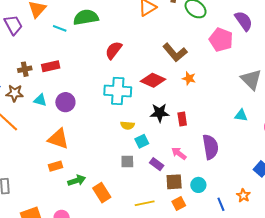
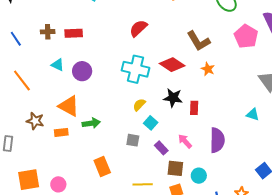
brown star: (15, 93) -> (35, 121), moved
yellow semicircle: (127, 125) -> (139, 105), turned 120
cyan square: (142, 141) -> (151, 123), turned -32
green arrow: (77, 181) -> (91, 123), moved

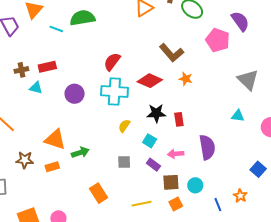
red semicircle: (138, 28) -> (112, 62), moved
cyan triangle: (58, 65) -> (36, 88), moved
purple circle: (82, 71) -> (75, 94), moved
cyan square: (151, 123) -> (150, 141), moved
pink arrow: (185, 141) -> (176, 154), turned -42

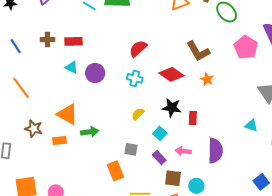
cyan triangle: (36, 88) -> (72, 67), moved
cyan cross: (114, 92) -> (135, 78), size x0.6
orange rectangle: (99, 193) -> (116, 171), moved

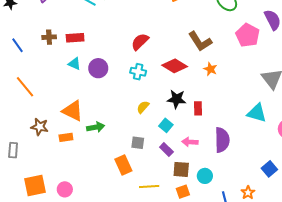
cyan triangle: (251, 125) -> (257, 113), size x1.5

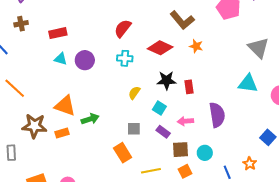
brown cross: (49, 37) -> (21, 24), moved
brown star: (40, 127) -> (34, 126), size x1.4

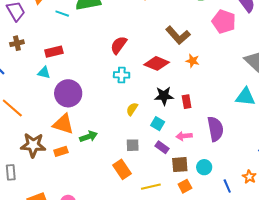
cyan triangle: (61, 59) -> (44, 73), moved
purple circle: (85, 60) -> (68, 93), moved, size x1.4

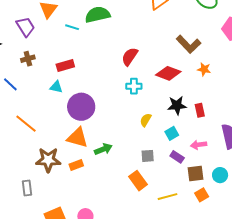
cyan square: (158, 124) -> (172, 133), turned 32

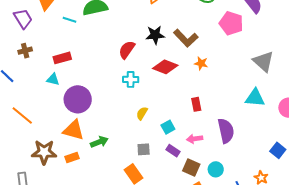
black star: (177, 105) -> (155, 35), moved
brown square: (196, 173) -> (191, 167), turned 30

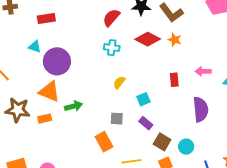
orange star: (201, 63) -> (175, 40), moved
cyan triangle: (53, 79) -> (35, 47), moved
pink arrow: (195, 139) -> (203, 71), moved

